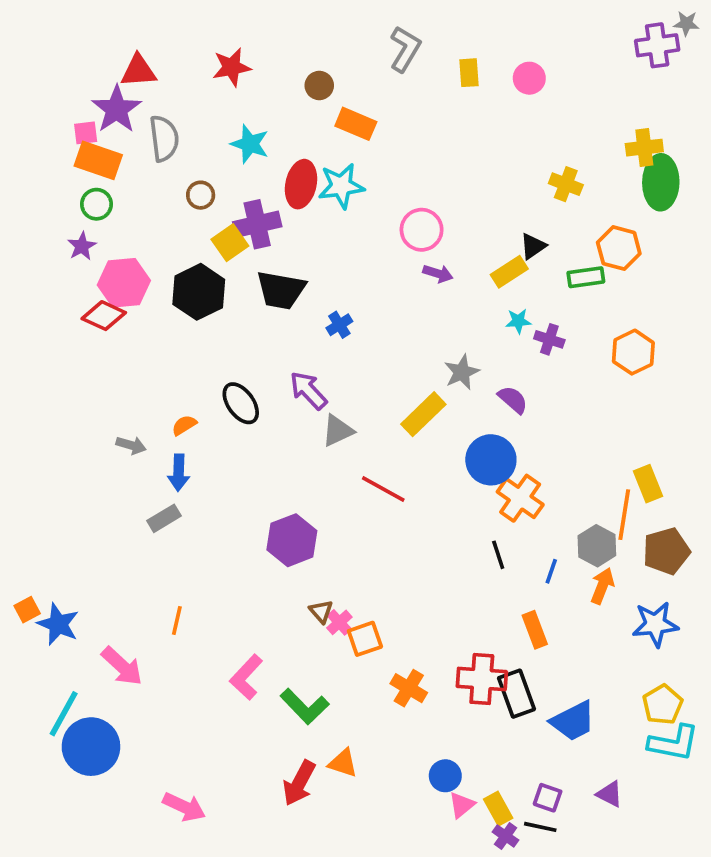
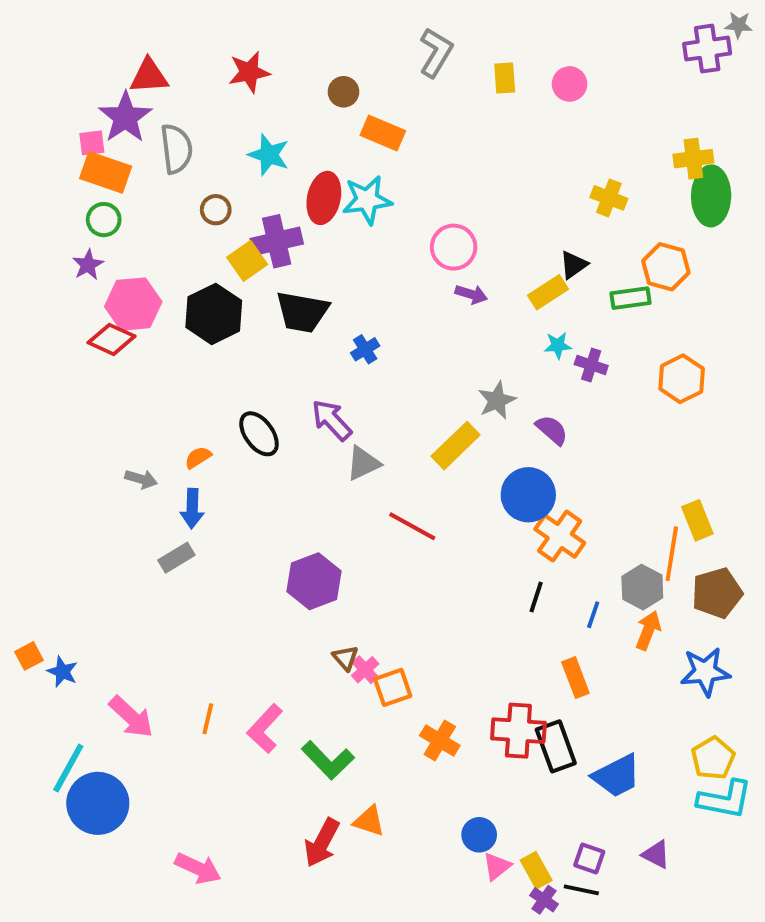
black line: (498, 555) -> (536, 597), turned 36
orange line: (177, 621) -> (208, 719), moved
blue star: (58, 624) -> (62, 672), size x0.7

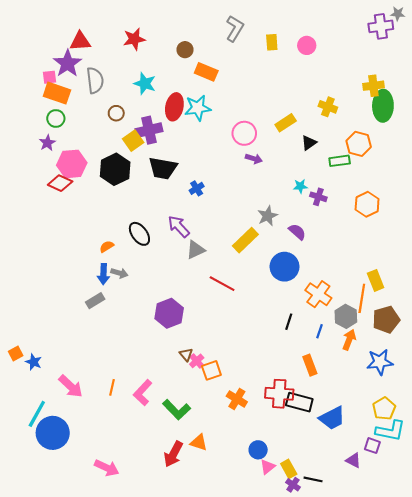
yellow rectangle: (548, 292) -> (286, 123), moved
gray arrow: (141, 479) -> (119, 273), moved
orange cross: (560, 536) -> (318, 294), moved
black rectangle: (556, 746) -> (299, 402), turned -55
purple square: (589, 858) -> (372, 446), moved

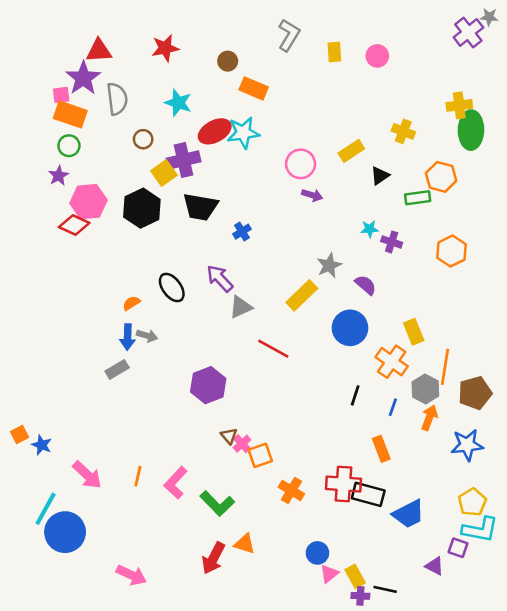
purple cross: (381, 26) -> (468, 32), turned -30
red ellipse: (174, 107) -> (215, 131), turned 50
yellow rectangle: (376, 280) -> (414, 332), moved
purple cross: (293, 485) -> (360, 596), turned -32

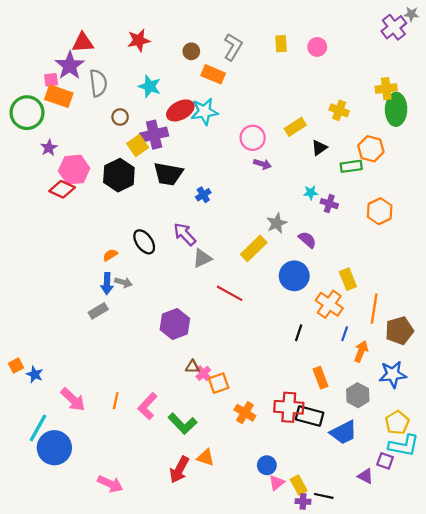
gray L-shape: (289, 35) -> (233, 47), moved
green circle: (69, 146) -> (27, 113), moved, size x1.8
gray hexagon: (425, 389) -> (358, 395), moved
blue line: (393, 407) -> (345, 334), moved
brown triangle: (229, 436) -> (192, 367), turned -48

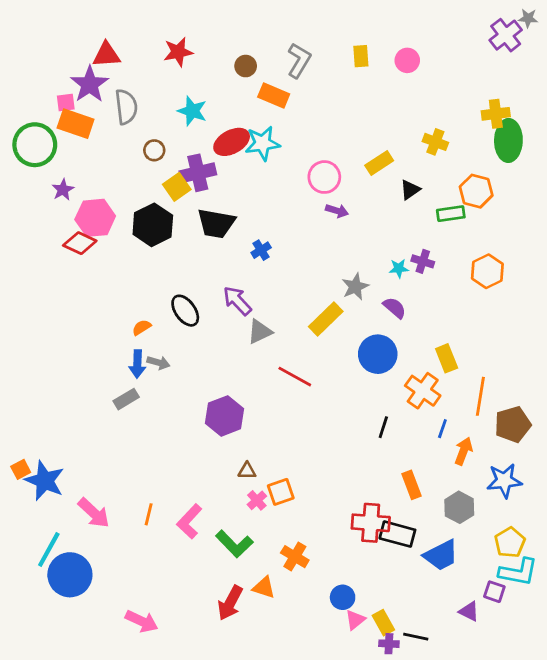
cyan star: (311, 193) -> (399, 268), moved
pink cross: (203, 373) -> (257, 500), moved
blue star: (35, 374) -> (45, 481), size x1.8
orange cross: (245, 413) -> (295, 557), moved

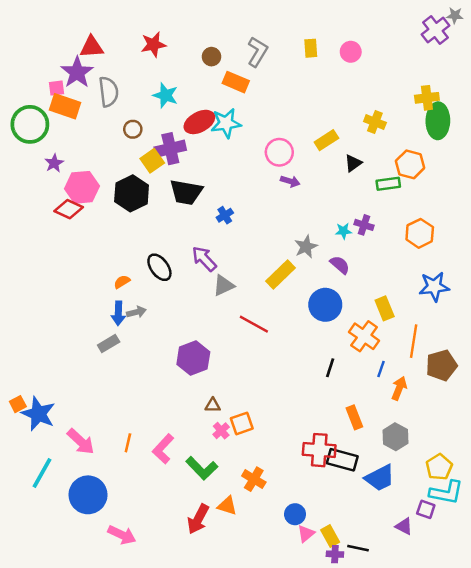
gray arrow: (158, 363) -> (136, 312), turned -30
blue star: (504, 481) -> (434, 287), moved
blue circle: (70, 575) -> (88, 495), moved

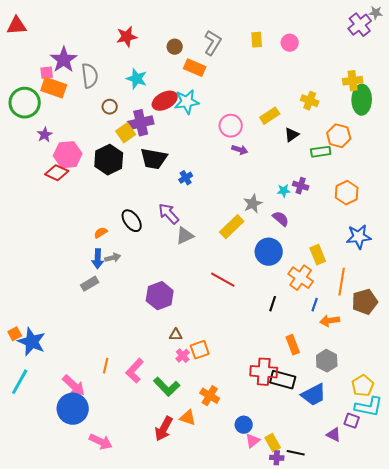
red triangle: (92, 47) -> (17, 26), moved
red line: (254, 324) -> (223, 280), moved
orange arrow: (399, 388) -> (330, 321), turned -120
pink arrow: (81, 442) -> (74, 386), moved
cyan line: (42, 473) -> (20, 382), moved

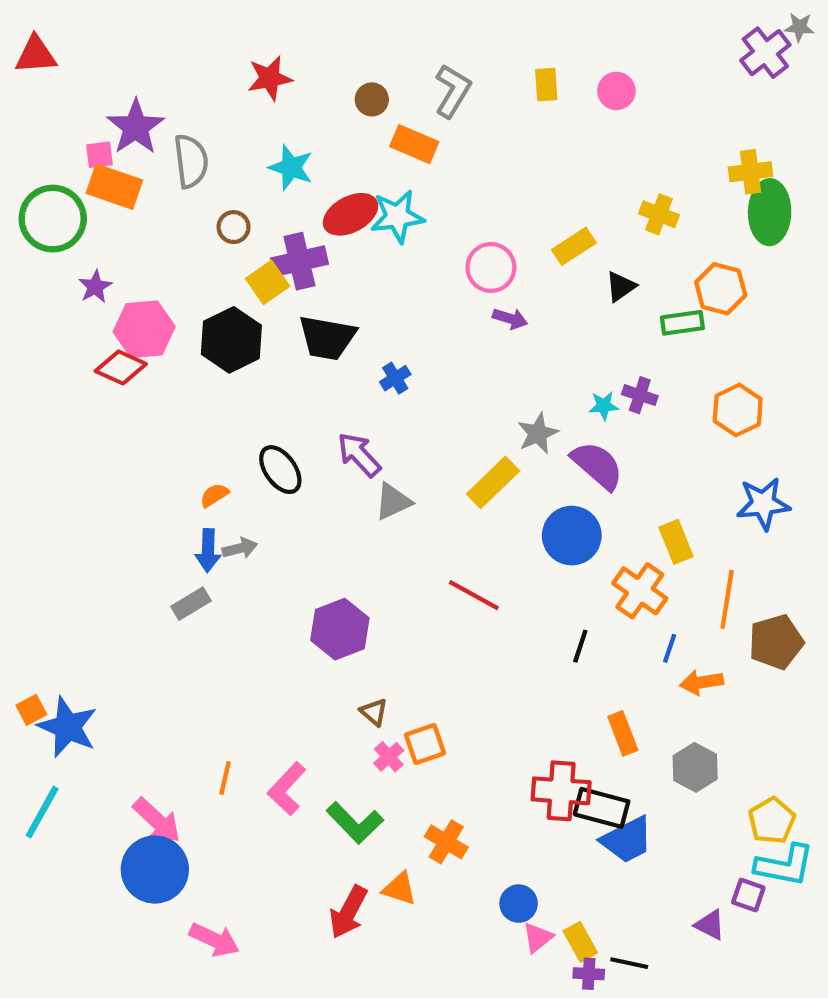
purple semicircle: (281, 219) -> (597, 465), size x1.5
brown triangle: (176, 335) -> (374, 712), turned 40
blue trapezoid: (314, 395) -> (627, 840), moved

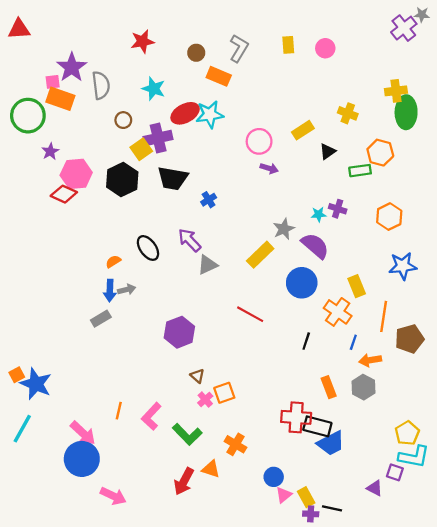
gray hexagon: (695, 767) -> (363, 387), moved

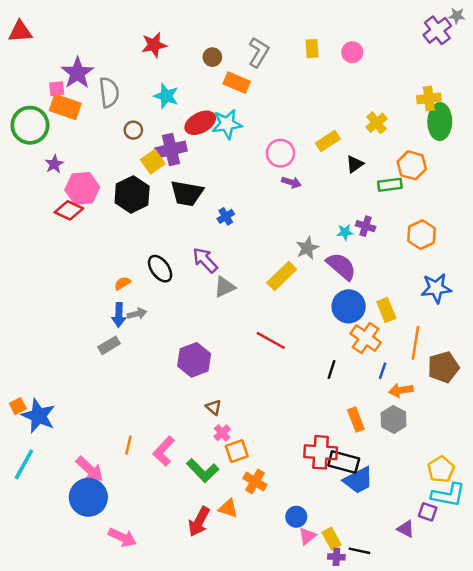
yellow cross: (348, 113) -> (377, 123), turned 30
blue circle: (302, 283) -> (349, 306), moved
orange square: (224, 393) -> (237, 451), moved

